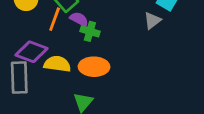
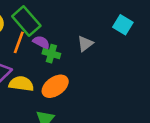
gray triangle: (152, 20) -> (85, 44), moved
orange ellipse: (94, 67) -> (55, 86), turned -36

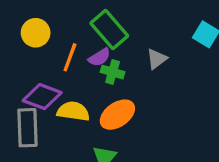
green rectangle: (26, 21) -> (109, 29), moved
purple semicircle: (41, 42) -> (99, 57), turned 120

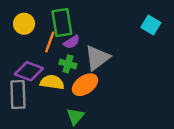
green rectangle: (109, 29) -> (62, 23), moved, turned 32
gray triangle: (157, 59) -> (97, 58), moved, size x1.6
green cross: (113, 72) -> (68, 64), moved

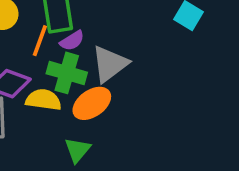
green cross: (68, 64) -> (67, 73), size x1.5

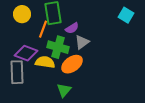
purple semicircle: (72, 41) -> (72, 28), moved
gray triangle: (110, 64) -> (82, 42), size x0.7

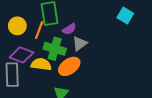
yellow circle: (22, 14) -> (17, 26), moved

